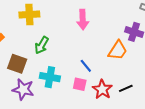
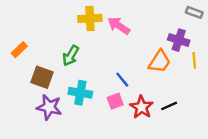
yellow cross: (29, 14) -> (90, 18), moved
pink arrow: (83, 20) -> (119, 26), turned 126
pink square: (80, 84) -> (115, 101), turned -32

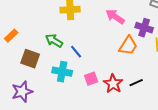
pink arrow: (119, 26) -> (115, 17), moved
green arrow: (71, 56) -> (54, 41), turned 90
blue line: (122, 80) -> (76, 52), moved
purple star: (49, 107) -> (22, 92), moved, turned -30

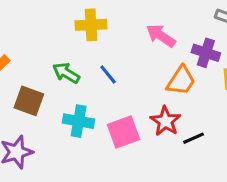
blue line: (76, 52) -> (108, 75), moved
pink square: (91, 79) -> (124, 132), size x1.5
red star: (113, 84) -> (166, 121), moved

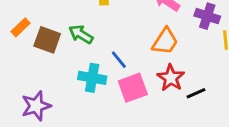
blue line: (108, 75) -> (119, 60), moved
orange trapezoid: (181, 81) -> (165, 41), moved
brown square: (29, 101) -> (47, 40), moved

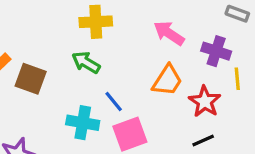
green arrow: (81, 34) -> (86, 62), moved
red star: (171, 78) -> (205, 102), moved

